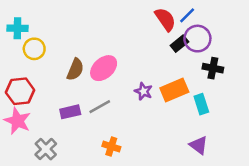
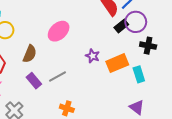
pink ellipse: (104, 68) -> (59, 31), moved
brown semicircle: (75, 69) -> (30, 54), moved
purple star: (143, 91) -> (93, 56), moved
purple rectangle: (70, 112) -> (34, 81), turned 63

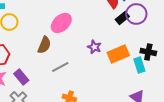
black cross: (148, 46) -> (148, 52), moved
brown semicircle: (30, 54) -> (44, 45), moved
purple rectangle: (34, 81) -> (21, 77), moved

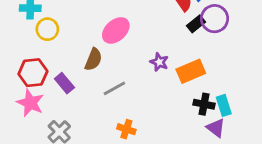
black cross: (148, 52) -> (204, 104), moved
cyan rectangle: (139, 65) -> (224, 105), moved
purple rectangle: (21, 77) -> (64, 83), moved

